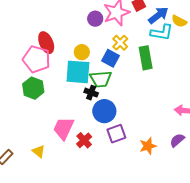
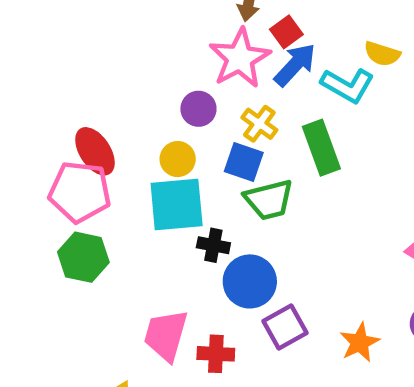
blue arrow: (158, 15) -> (295, 65), moved
purple circle: (95, 19) -> (198, 109), moved
cyan L-shape: (162, 32) -> (348, 85), turned 30
green trapezoid: (101, 79) -> (269, 200), moved
red cross: (84, 140) -> (216, 354), turned -35

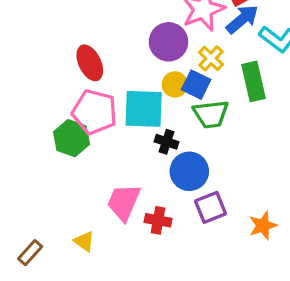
purple circle: (198, 109) -> (168, 42), size x1.5
yellow circle: (178, 159) -> (175, 84), moved
pink pentagon: (80, 192) -> (95, 112), moved

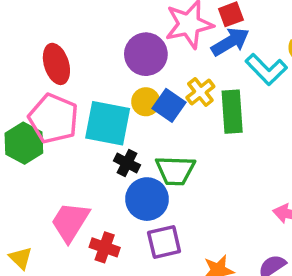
yellow cross: (211, 58) -> (200, 92), moved
green trapezoid: (211, 114) -> (175, 171), moved

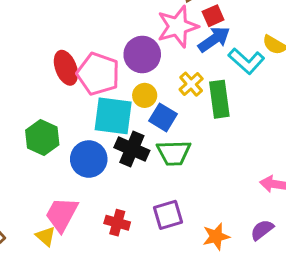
blue square: (169, 105) -> (163, 117), moved
pink pentagon: (53, 118) -> (98, 74), moved
black cross: (127, 163) -> (132, 149), size x1.5
blue circle: (147, 199) -> (89, 159), moved
pink trapezoid: (70, 222) -> (62, 214), moved

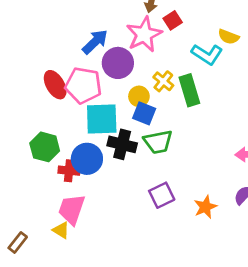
blue arrow: (214, 39) -> (95, 42), moved
yellow circle: (145, 95) -> (139, 96), moved
red cross: (117, 223) -> (69, 171), moved

